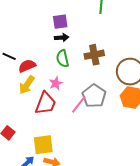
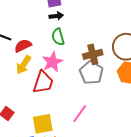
brown cross: (94, 55) -> (93, 54), moved
pink star: (56, 83) -> (52, 62), size x1.5
pink line: (79, 104) -> (80, 114), moved

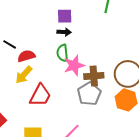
pink star: (52, 62) -> (74, 65), moved

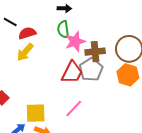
red trapezoid: (40, 95) -> (72, 72), moved

